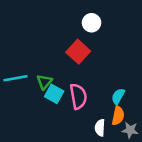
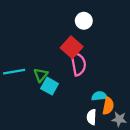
pink semicircle: (78, 96) -> (78, 64), moved
cyan semicircle: (118, 96) -> (99, 96), moved, turned 56

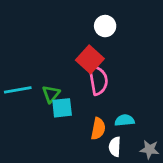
cyan square: (50, 86) -> (62, 108), turned -35
orange semicircle: (108, 106) -> (98, 129), moved

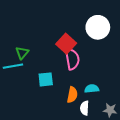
white circle: (105, 26) -> (98, 27), moved, size x1.5
green triangle: (51, 94) -> (22, 53), moved

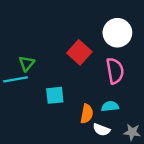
pink semicircle: (72, 59) -> (115, 71), moved
white semicircle: (85, 108) -> (101, 130), turned -72

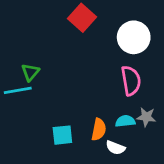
red square: (79, 52) -> (82, 18), moved
cyan square: (55, 95) -> (62, 135), moved
gray star: (132, 132) -> (146, 117), moved

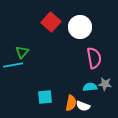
red square: (82, 18) -> (51, 22), moved
white circle: (134, 37) -> (80, 27), moved
orange semicircle: (99, 129) -> (71, 103), moved

